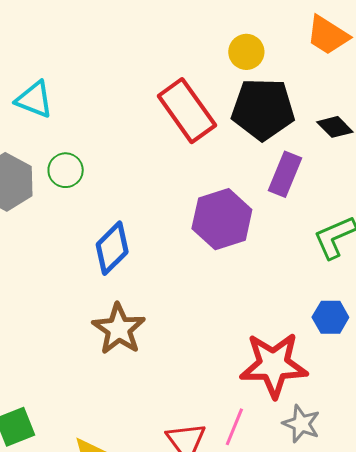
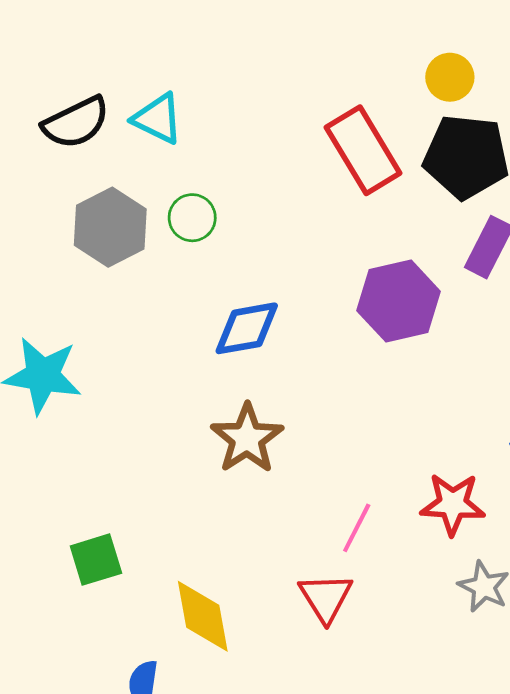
blue diamond: (112, 248) -> (247, 328), turned 30
red star: (274, 365) -> (453, 504), size x0.7
pink line: (234, 427) -> (357, 528), moved

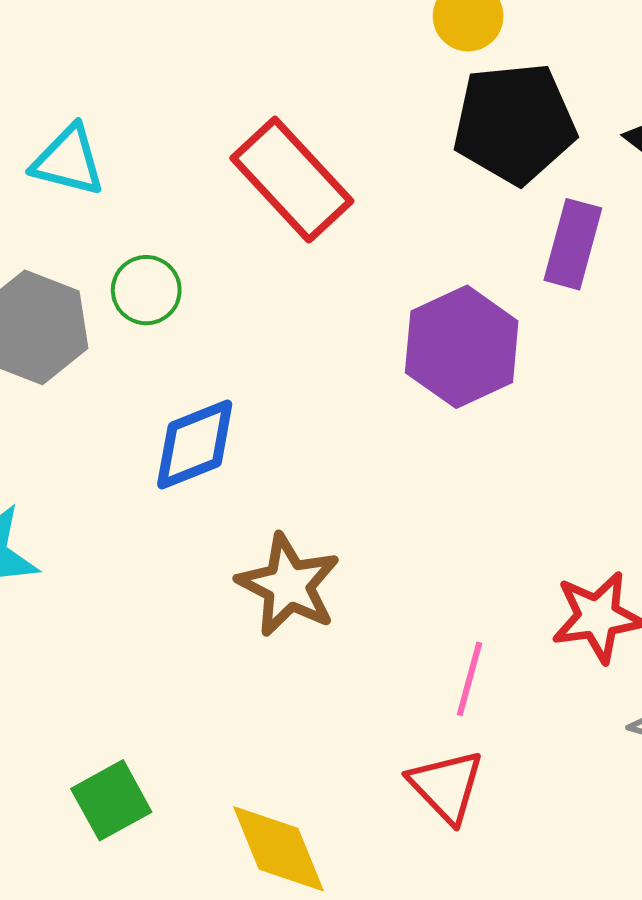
red rectangle: (363, 150) -> (292, 180), moved
blue diamond: (247, 328) -> (195, 444), moved

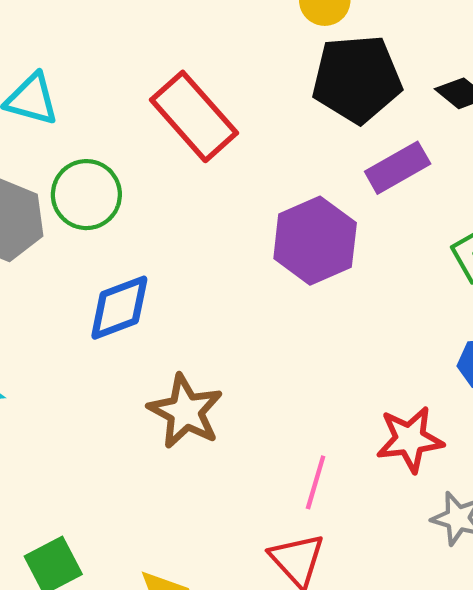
purple rectangle: (573, 244) -> (398, 168), turned 44
green circle: (146, 290) -> (86, 195), size x1.4

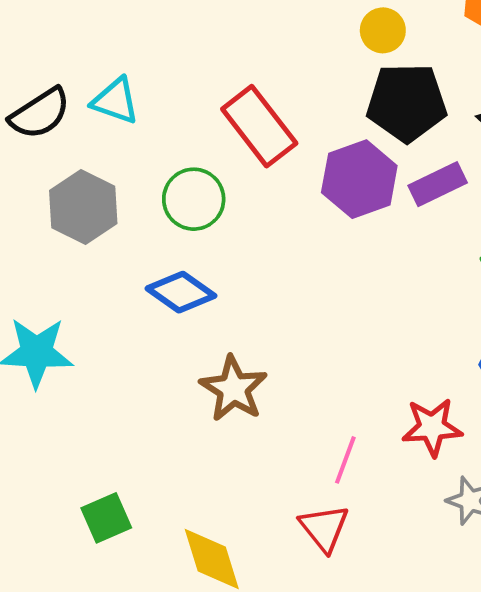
green circle: (86, 195) -> (194, 199), moved
purple hexagon: (315, 241) -> (359, 179), moved
blue diamond: (119, 308) -> (181, 292), turned 52

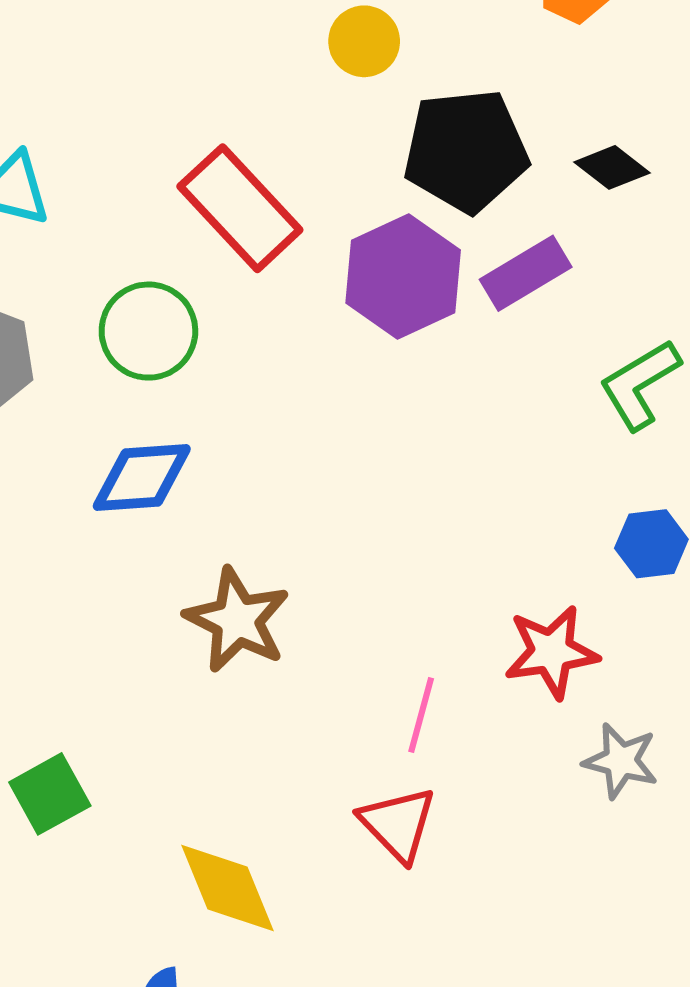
yellow circle: (383, 30) -> (364, 41), moved
blue diamond: (181, 292) -> (142, 477), turned -34
green square: (106, 518) -> (50, 794), moved

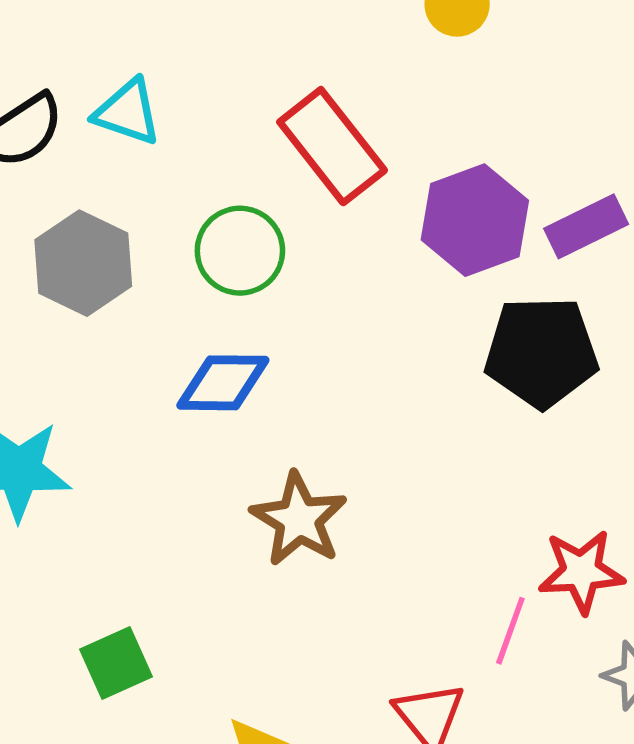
black pentagon: (466, 151) -> (541, 352), moved
pink line: (421, 715) -> (510, 631), moved

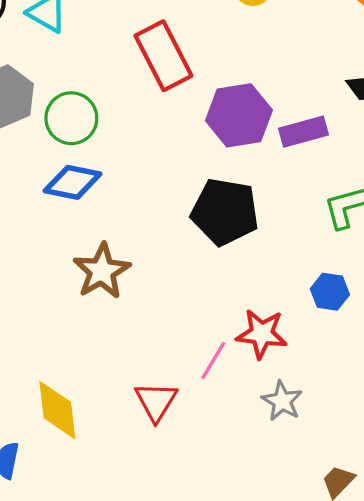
green circle: (240, 251) -> (71, 118), moved
black pentagon: (541, 352) -> (225, 212), moved

